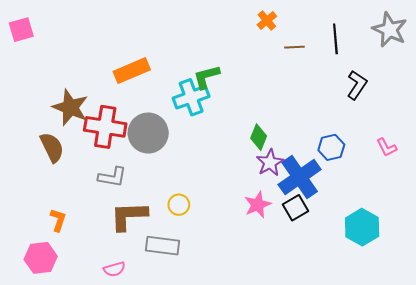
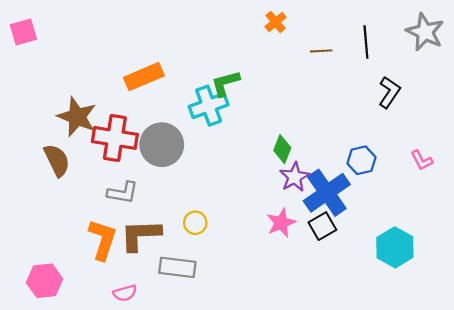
orange cross: (267, 20) -> (276, 22), moved
orange L-shape: (58, 220) -> (103, 240), moved, size x1.6

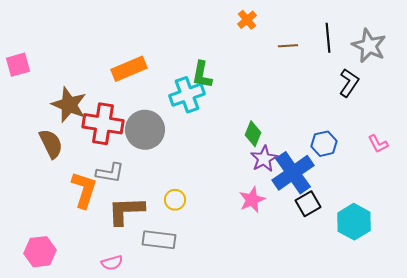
pink square: (23, 32) -> (18, 65), moved
gray star: (425, 32) -> (369, 46), moved
green L-shape: (225, 83) -> (202, 75), turned -64
black square: (322, 226) -> (308, 204), moved
orange L-shape: (103, 240) -> (84, 190), moved

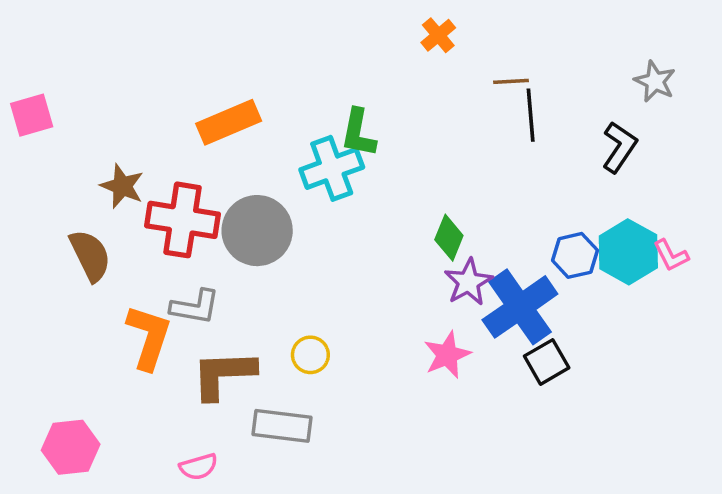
black line: (328, 38) -> (531, 115), moved
gray star: (369, 46) -> (655, 81), size x0.7
brown star: (69, 105) -> (122, 186), size x0.7
cyan hexagon: (354, 222) -> (628, 252), moved

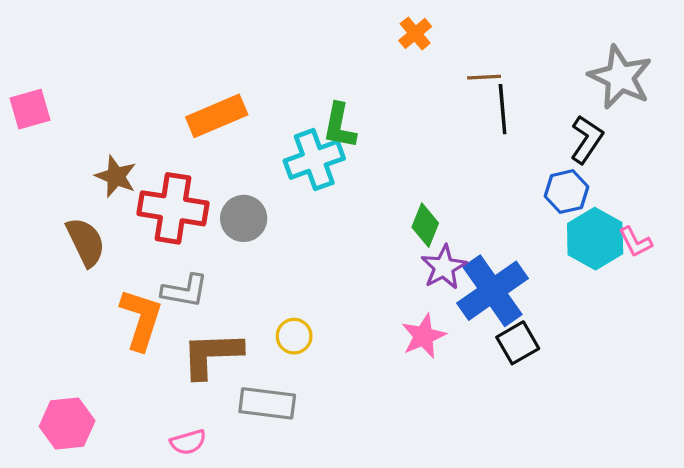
gray star: (655, 81) -> (620, 77), size x1.6
gray circle: (257, 231) -> (244, 218), size x0.7
blue hexagon: (575, 255) -> (566, 192), moved

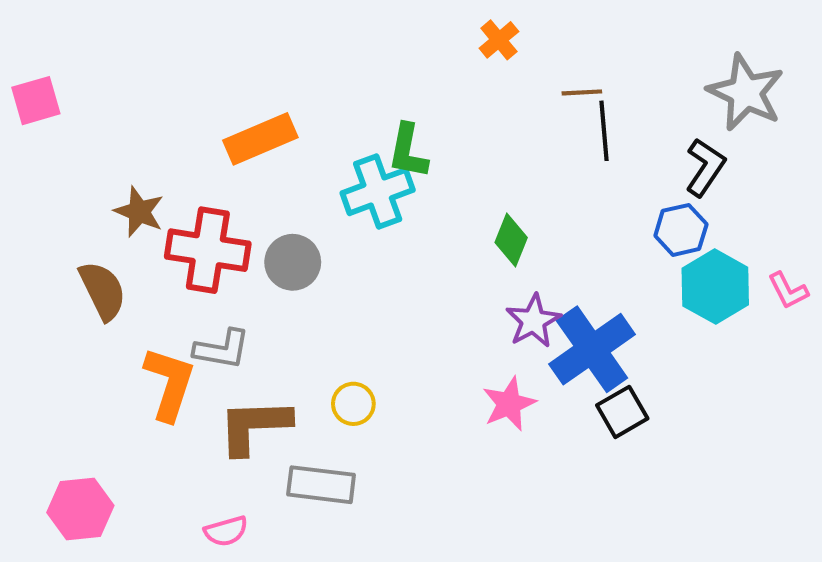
pink square: (30, 109) -> (36, 101), moved
green diamond: (425, 225) -> (511, 240), moved
pink L-shape: (635, 242) -> (788, 291), moved

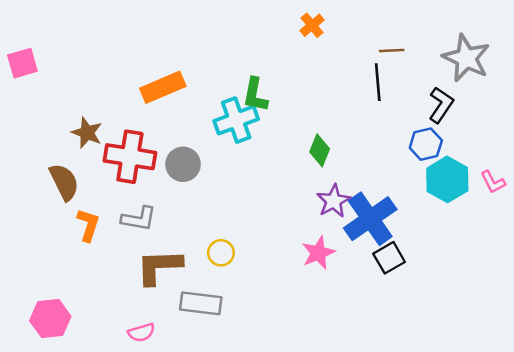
brown line: (582, 92) -> (392, 51), moved
orange L-shape: (169, 384) -> (88, 225), moved, size x0.7

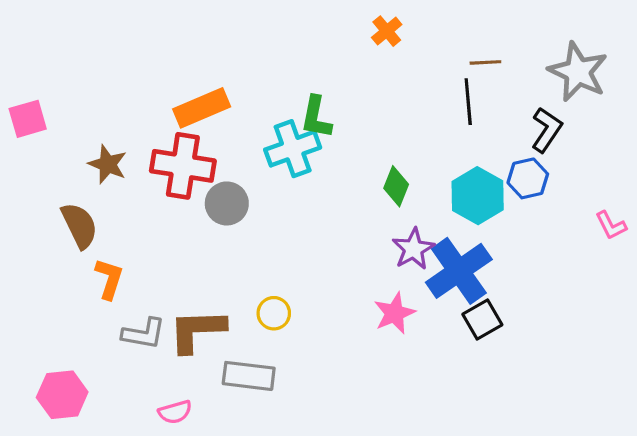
pink square: (22, 63) -> (28, 119), moved
red cross: (130, 157) -> (183, 166), moved
cyan hexagon: (447, 179) -> (478, 196), moved
gray L-shape: (139, 219) -> (144, 334), moved

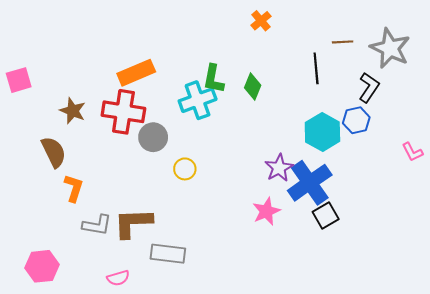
brown line: (485, 62) -> (343, 42), moved
green diamond: (396, 186) -> (253, 86), moved
yellow circle: (274, 313) -> (185, 169), moved

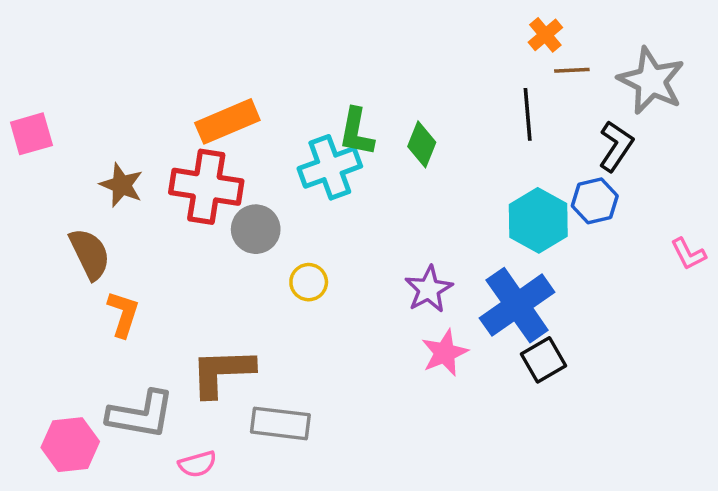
orange cross: (261, 21) -> (545, 35), moved
purple star: (279, 168) -> (429, 289), moved
gray L-shape: (97, 225) -> (141, 415), moved, size x1.4

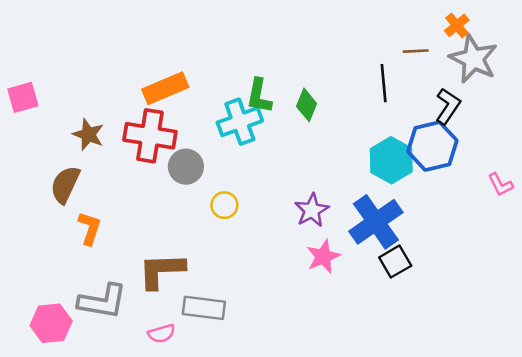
orange cross: (545, 35) -> (457, 25), moved
blue hexagon: (595, 201) -> (432, 146), size x1.5
brown semicircle: (90, 254) -> (65, 185), turned -129
pink semicircle: (197, 464) -> (162, 334), moved

